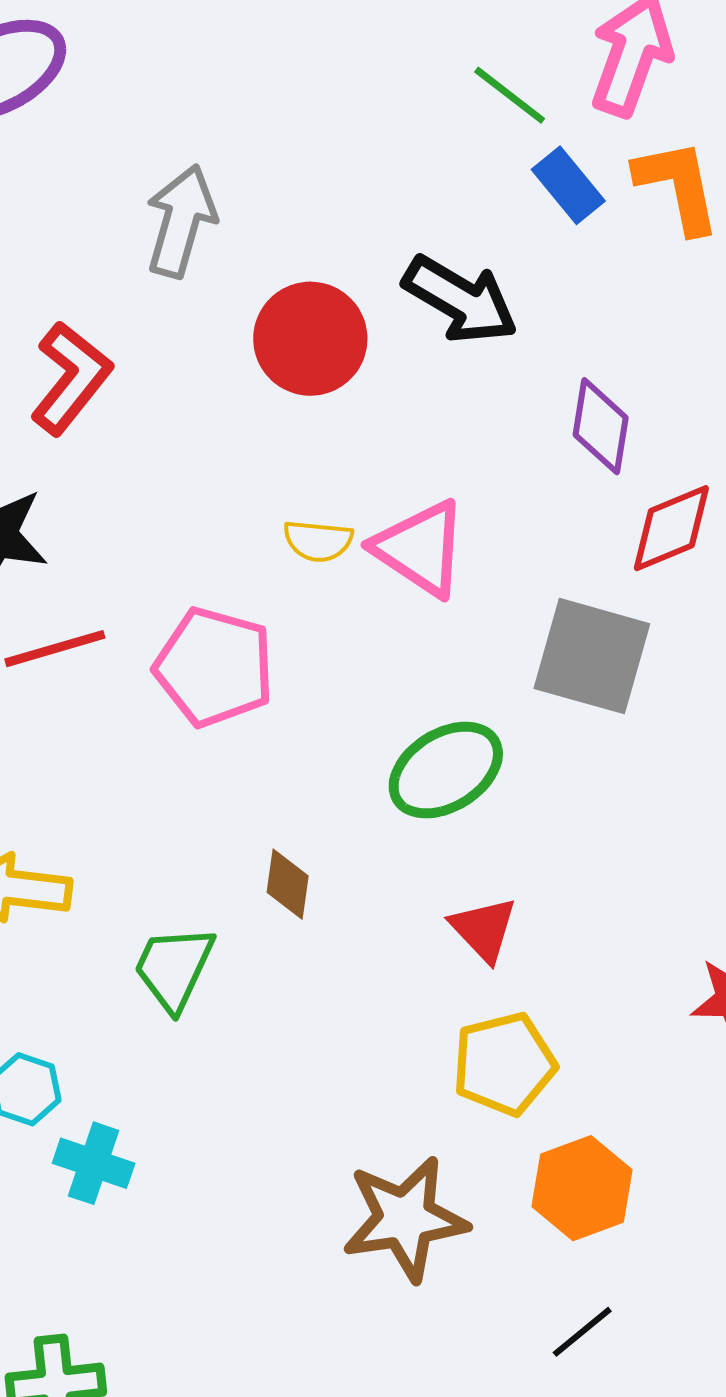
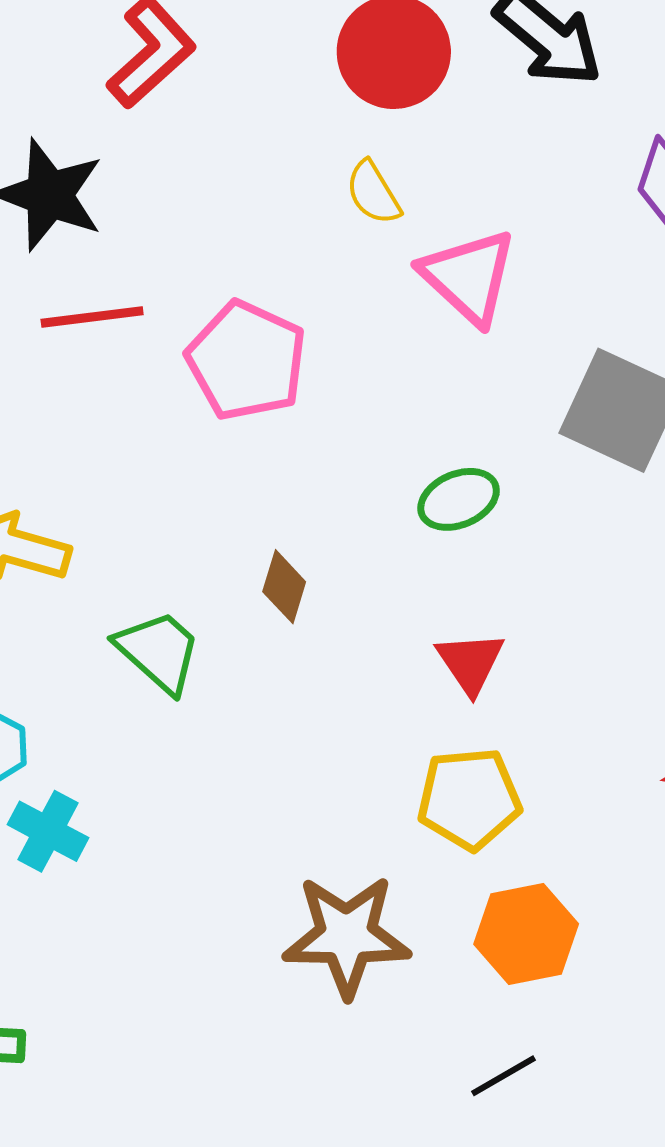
yellow semicircle: (318, 541) -> (373, 193), moved, turned 44
green ellipse: (446, 770) -> (459, 499), size x0.7
green trapezoid: (174, 968) -> (158, 651), turned 98

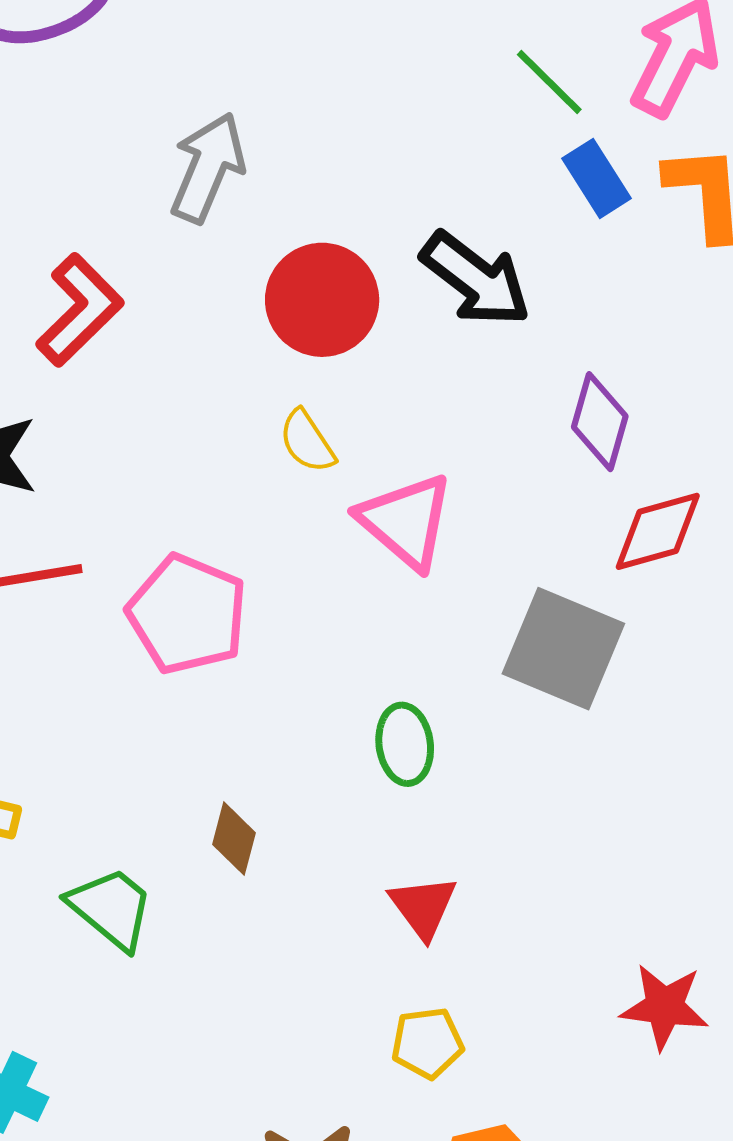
green ellipse: (459, 499) -> (405, 744), turned -72
yellow pentagon: (469, 799) -> (427, 1043), size x0.7

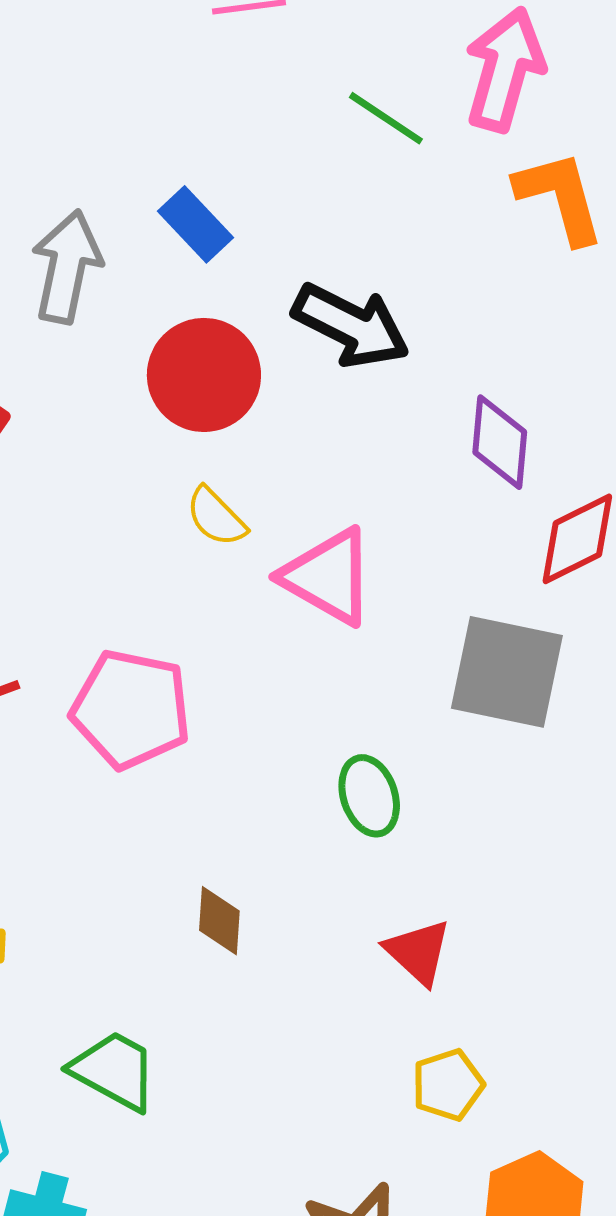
blue rectangle: (597, 178) -> (196, 224), moved
green trapezoid: (111, 908) -> (114, 1071), moved

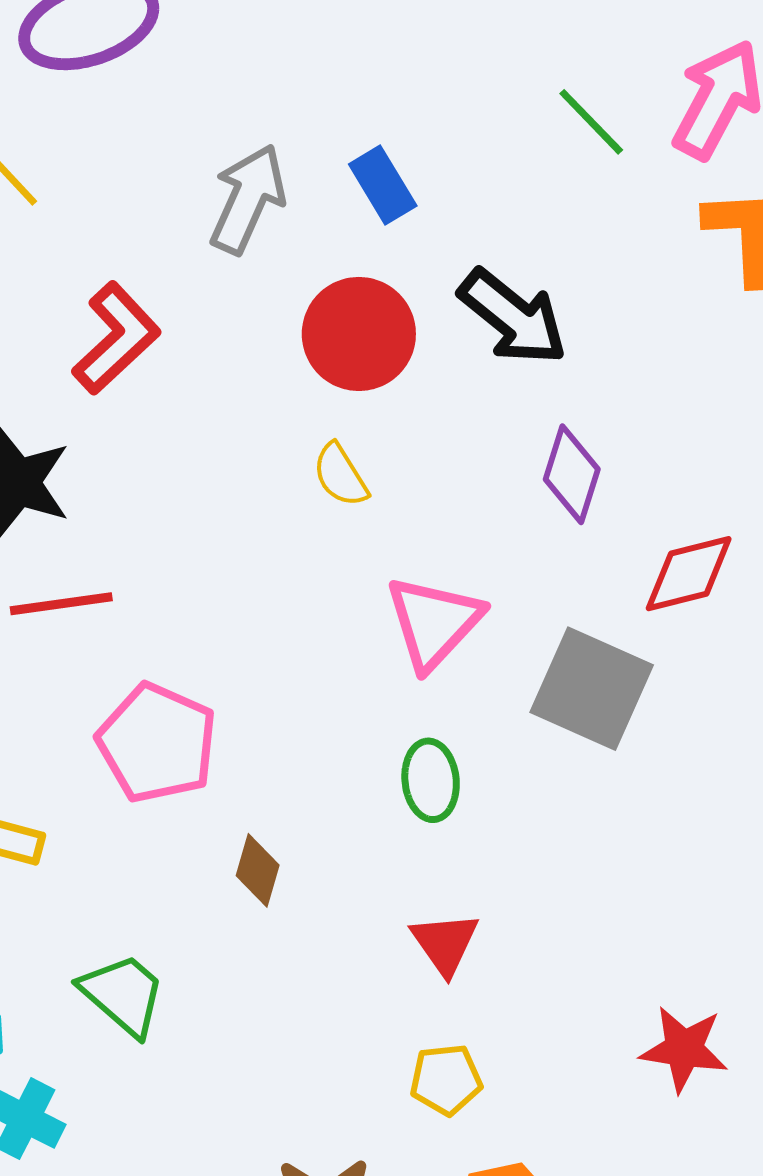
purple diamond: (500, 442) -> (572, 474), moved
pink triangle: (328, 577) -> (434, 622), moved, turned 31
pink pentagon: (131, 709) -> (157, 743), moved

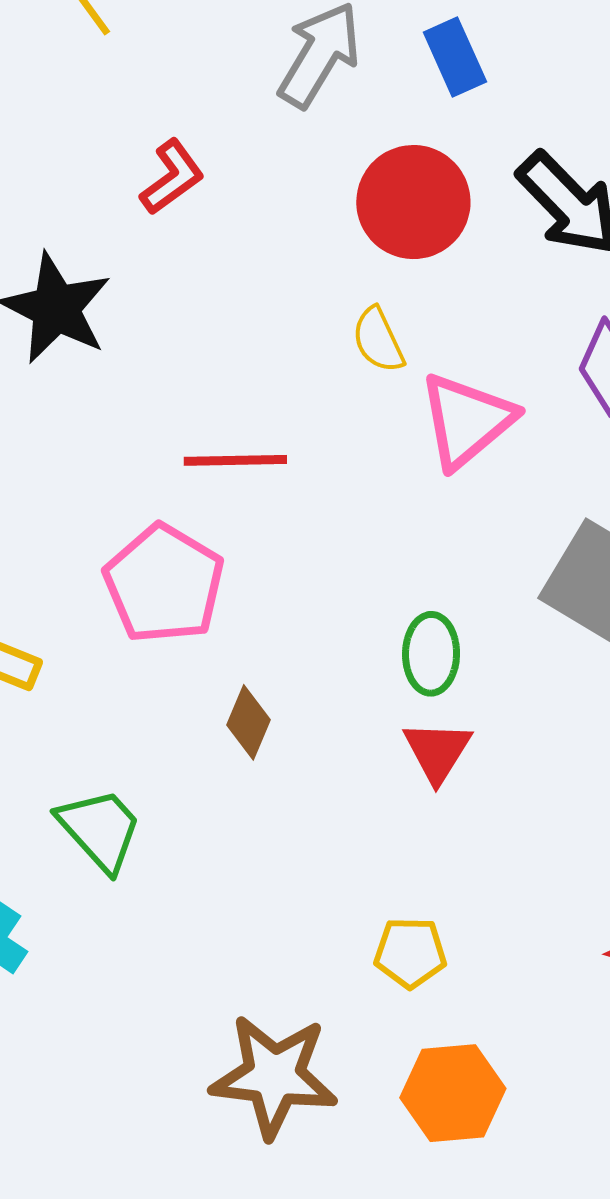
red L-shape: (116, 338) -> (172, 177), size x0.7
red line: (61, 604) -> (235, 460), moved
pink triangle: (434, 622) -> (467, 420), moved
red triangle: (445, 943) -> (437, 751), moved

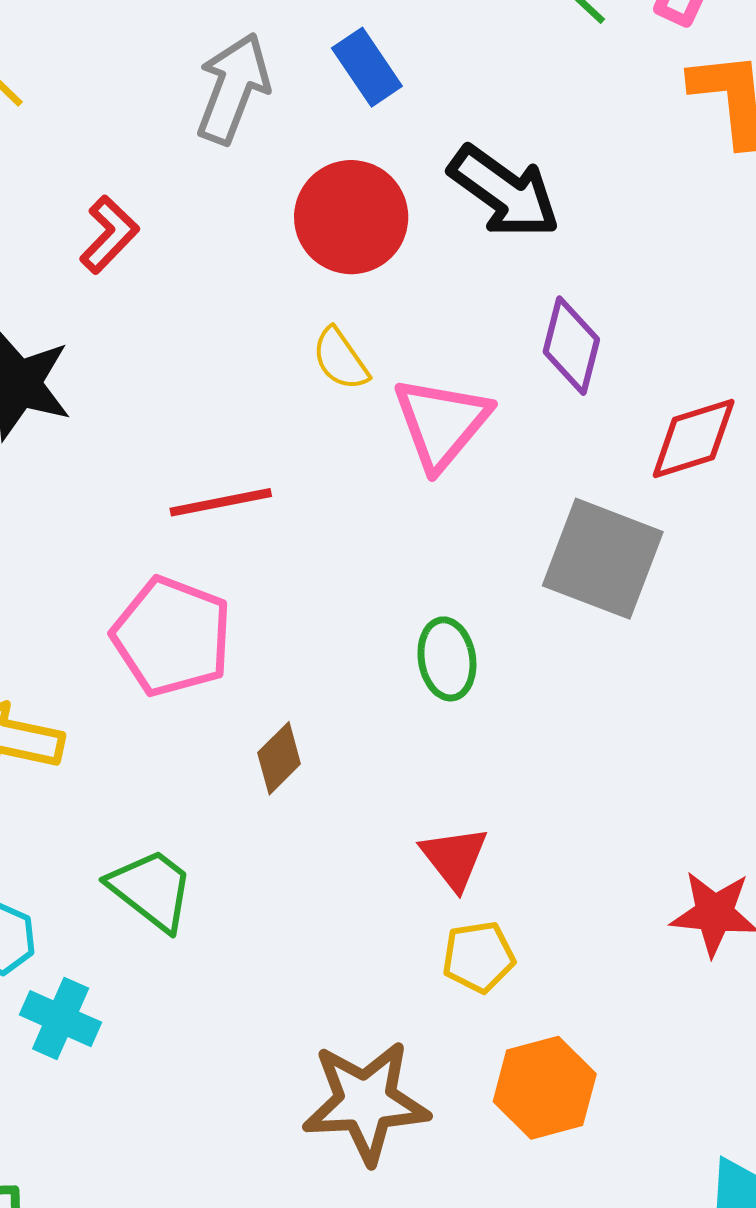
brown diamond: (248, 722) -> (279, 758), turned 32
red triangle: (437, 751) -> (454, 858), moved

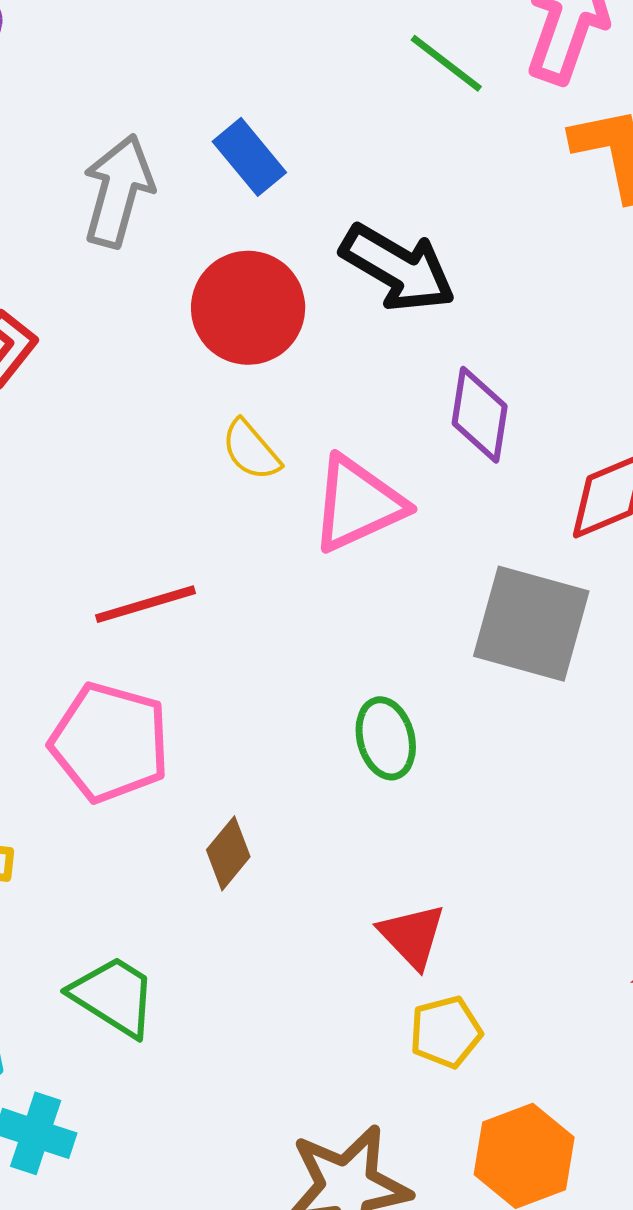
pink triangle: (442, 423) -> (358, 504), turned 31

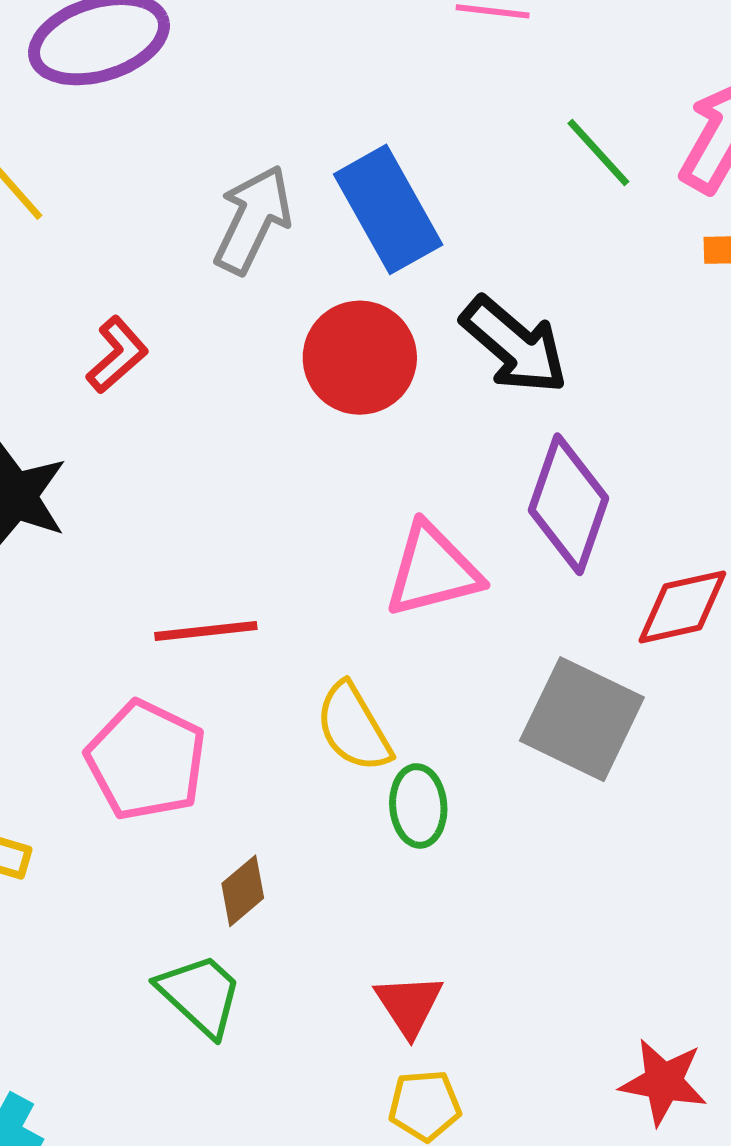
blue rectangle: (249, 157) -> (388, 209), size x1.6
purple diamond: (480, 415) -> (568, 504), size x1.4
yellow semicircle: (251, 450) -> (353, 727), moved, size x1.4
green trapezoid: (114, 996) -> (200, 995), moved

